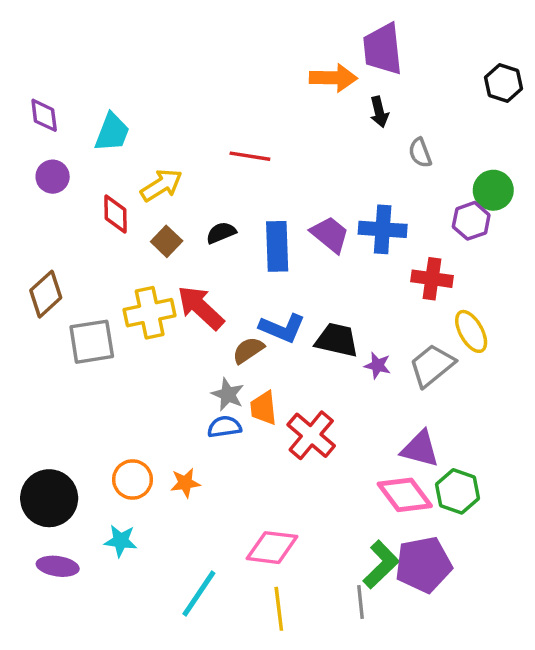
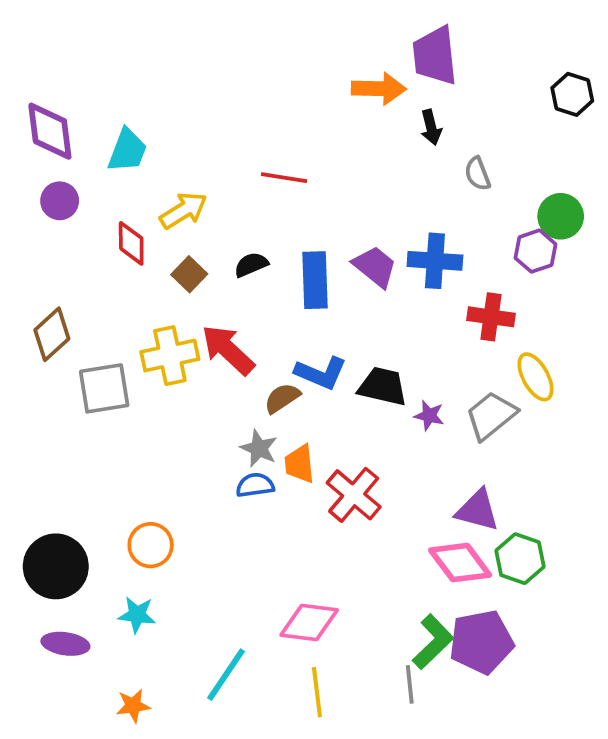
purple diamond: (44, 115) -> (50, 131), size x1.5
orange star: (185, 483) -> (133, 706), moved

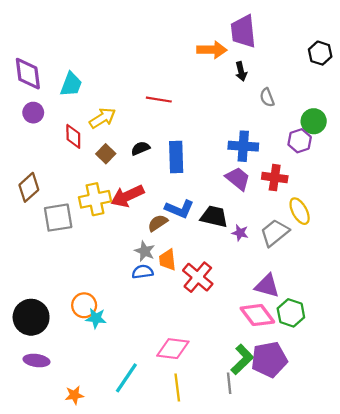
purple trapezoid: (375, 267) -> (238, 179), moved
red arrow: (228, 350) -> (127, 196), turned -68
cyan star: (137, 615) -> (96, 318), moved

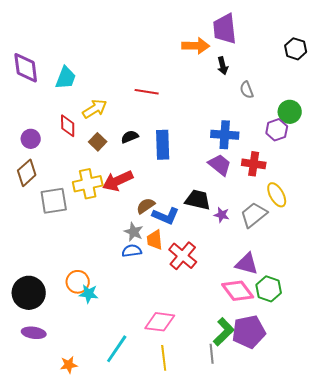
purple circle: (33, 113) -> (31, 139), moved
blue L-shape: (179, 209) -> (166, 216), moved

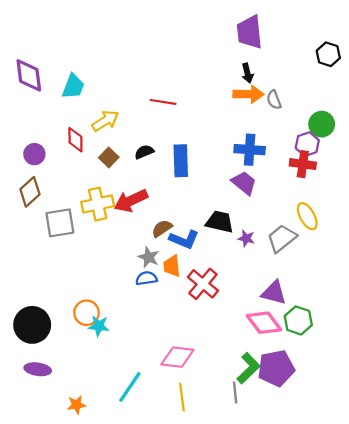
orange arrow: (196, 46) -> (248, 94), moved
red cross: (254, 164) -> (303, 164), moved

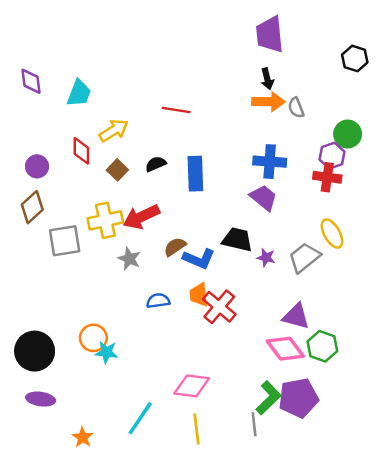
purple diamond: (29, 75) -> (31, 81), size x0.7
gray star: (149, 257) -> (129, 259), moved
orange trapezoid: (172, 266) -> (199, 295), moved
orange star: (77, 405) -> (83, 437), turned -30

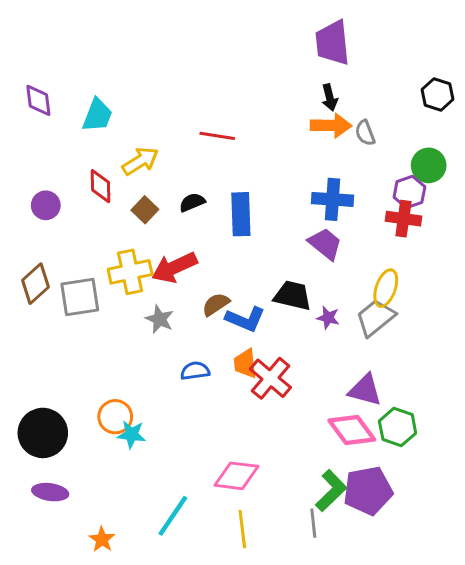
black hexagon: (355, 58) -> (437, 94), moved
brown diamond: (32, 207) -> (35, 284), moved
yellow ellipse: (332, 234) -> (386, 288), moved, turned 48

